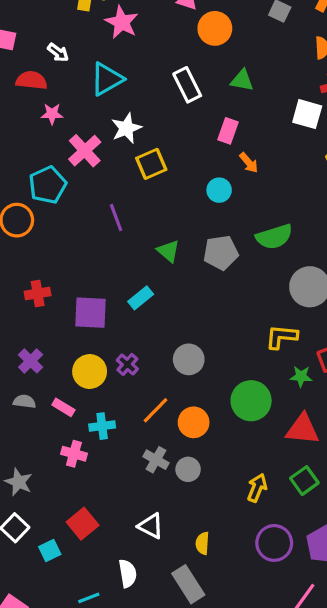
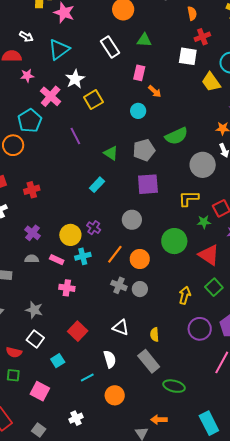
purple square: (91, 313) -> (148, 184), moved
cyan cross: (102, 426) -> (83, 256), moved
red triangle: (303, 429) -> (209, 255), turned 35
cyan square: (50, 551) -> (58, 361), moved

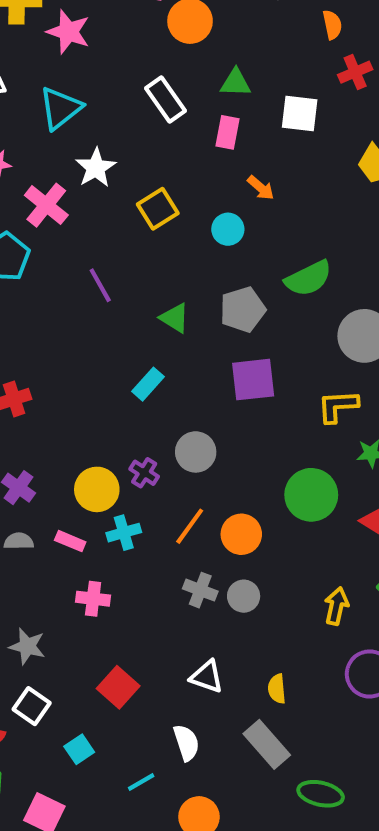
white square: (188, 56) -> (300, 113), moved
pink rectangle: (139, 73) -> (228, 132), moved
yellow square: (93, 100) -> (158, 209), moved
gray circle: (132, 220) -> (196, 452), moved

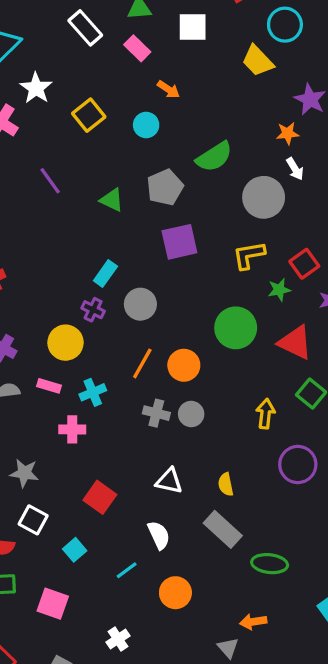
pink rectangle: (228, 132) -> (137, 48), turned -50
cyan rectangle: (148, 384) -> (105, 273), moved
purple cross: (144, 473) -> (93, 310), moved
cyan cross: (124, 533) -> (93, 392), moved

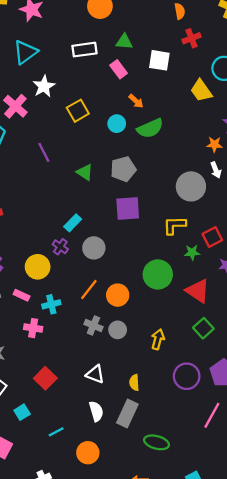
white rectangle: (85, 28) -> (85, 50), turned -65
green semicircle: (214, 157) -> (150, 128), moved
yellow arrow: (265, 414) -> (158, 339), moved
gray rectangle: (223, 529) -> (127, 414), turned 64
white semicircle: (159, 535) -> (96, 411), moved

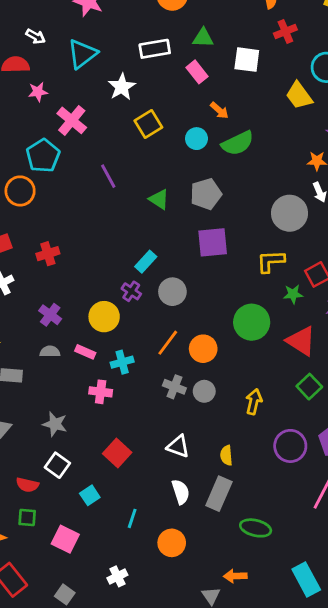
white star: (44, 86) -> (122, 87), moved
cyan line: (56, 432) -> (132, 518), turned -42

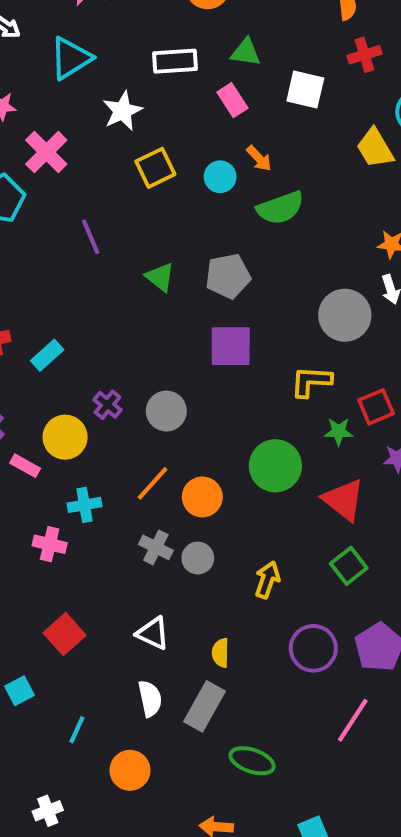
cyan circle: (196, 139) -> (220, 177), moved
cyan rectangle: (146, 262) -> (47, 355), moved
pink rectangle: (85, 352) -> (25, 466), moved

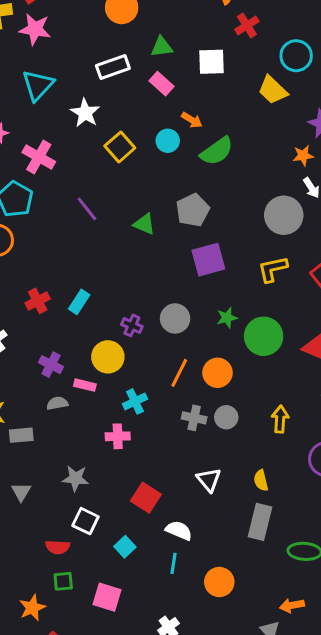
green star: (339, 432) -> (227, 318), moved
white triangle: (153, 633) -> (209, 480), turned 40
white semicircle: (150, 699) -> (179, 530), moved, turned -40

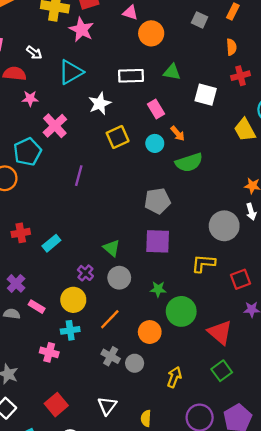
pink rectangle: (161, 84) -> (156, 109), moved
purple line: (87, 209) -> (79, 176), turned 36
green triangle: (144, 224) -> (112, 248), moved
yellow circle: (108, 357) -> (73, 300), moved
orange circle: (218, 373) -> (150, 332), moved

